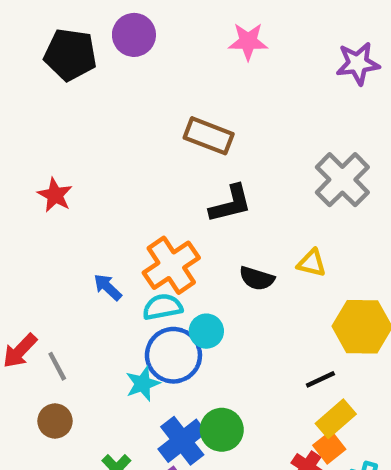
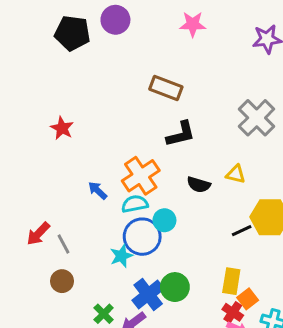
black line: (320, 379) -> (242, 231), moved
yellow rectangle: (336, 419) -> (231, 281), moved, turned -40

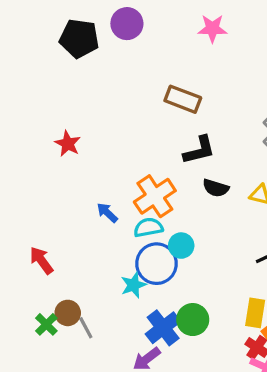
black semicircle: (199, 185) -> (216, 188), moved
red arrow: (38, 234) -> (41, 260), turned 100
gray line: (63, 244) -> (86, 328), moved
green cross: (104, 314) -> (46, 324), moved

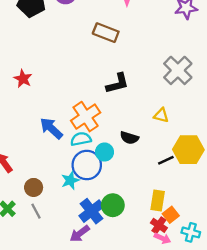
brown rectangle: (183, 99) -> (106, 33), moved
black semicircle: (216, 188) -> (129, 138), moved
blue arrow: (107, 213) -> (51, 128), size x1.5
brown circle: (68, 313) -> (34, 187), moved

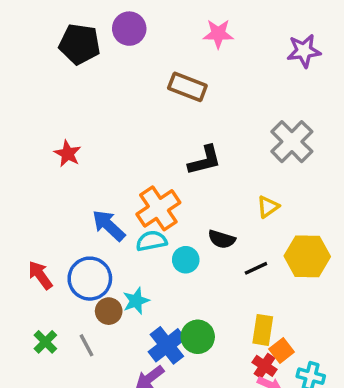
yellow triangle: (161, 115) -> (268, 207), turned -49
black line: (166, 160) -> (256, 268), moved
blue circle: (87, 165) -> (90, 279), moved
brown circle: (34, 187) -> (109, 311), moved

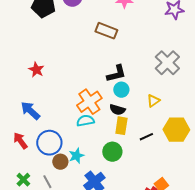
blue arrow: (109, 225) -> (30, 111), moved
black semicircle: (222, 239) -> (117, 110), moved
cyan circle: (186, 260) -> (121, 90), moved
yellow rectangle: (263, 330) -> (121, 126), moved
green circle: (198, 337) -> (112, 152), moved

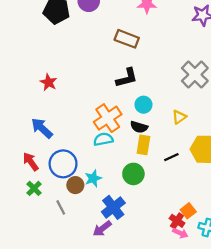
black L-shape: (116, 74) -> (127, 78), moved
green cross: (23, 180) -> (34, 188), moved

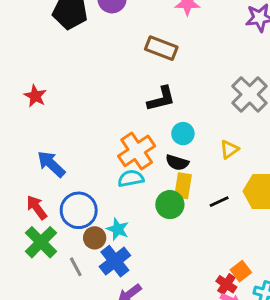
red star: (49, 82) -> (35, 96), moved
green circle: (133, 174) -> (170, 205), moved
cyan star: (93, 178) -> (118, 229), turned -30
green cross: (34, 188) -> (41, 242), size x1.6
blue cross: (113, 207) -> (115, 261), moved

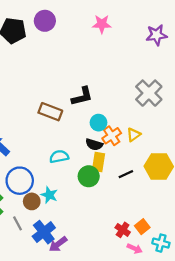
brown rectangle: (161, 48) -> (50, 112), moved
orange cross: (137, 151) -> (112, 136), moved, size x0.7
blue cross: (115, 261) -> (44, 232), moved
red cross: (226, 284) -> (123, 230), moved

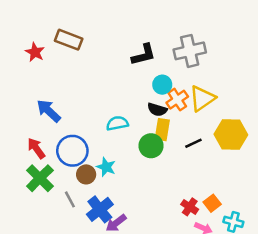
gray cross: (149, 93) -> (190, 51), moved, turned 32
brown rectangle: (50, 112) -> (69, 40), moved
yellow triangle: (134, 135) -> (202, 98), size x1.6

